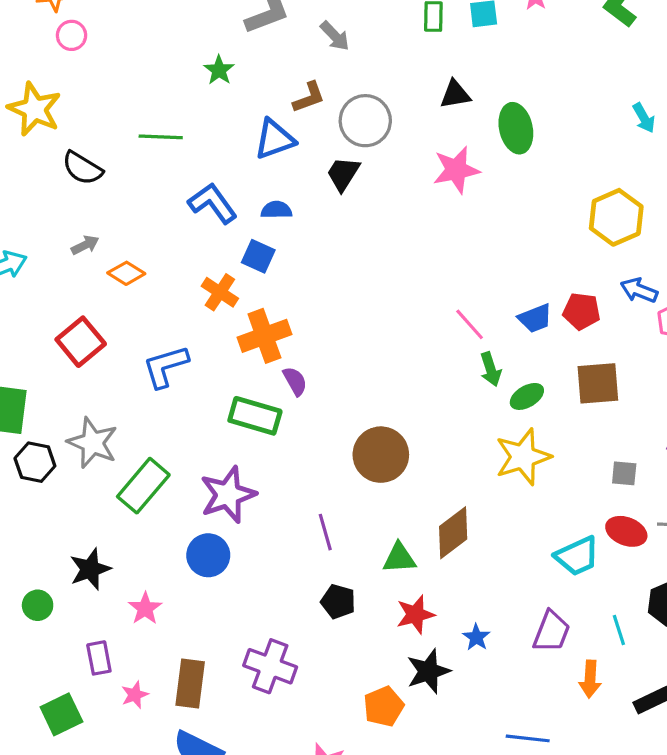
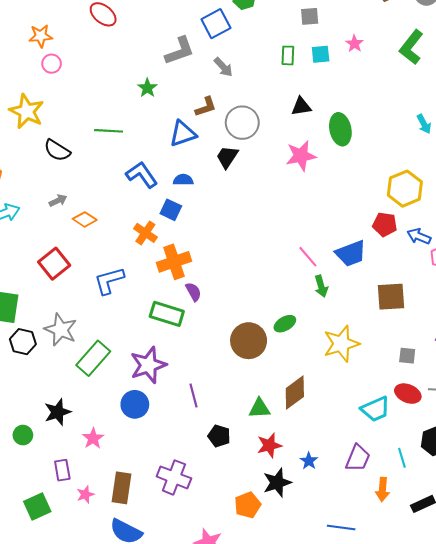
red pentagon: (582, 311) -> (385, 224), moved
blue trapezoid: (535, 318) -> (351, 253), size x1.4
green ellipse: (527, 396) -> (285, 324), moved
purple line: (325, 532) -> (193, 395), moved

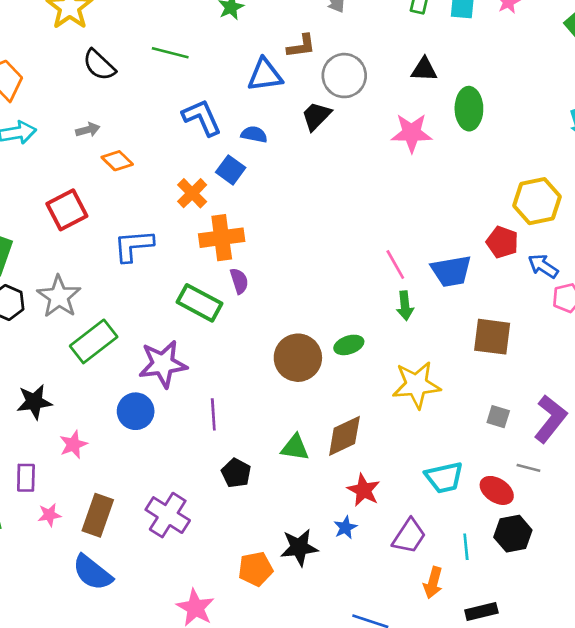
red ellipse: (408, 394) -> (497, 490), moved
red star: (269, 445) -> (364, 490), moved, turned 30

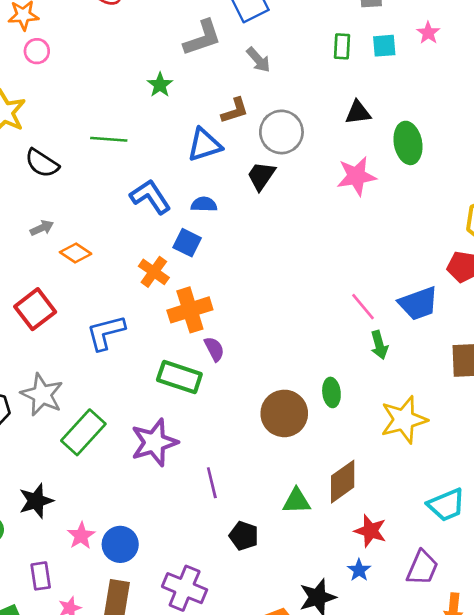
green ellipse: (349, 345) -> (331, 392), turned -68
blue circle: (136, 411) -> (120, 544), moved

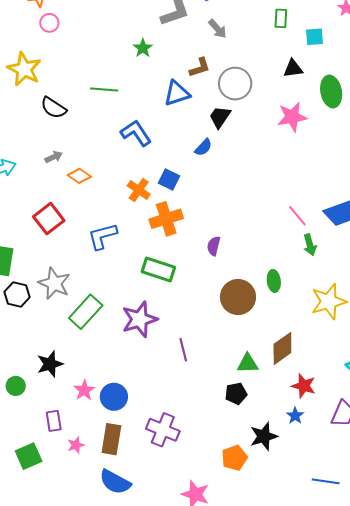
cyan square: (384, 46) -> (314, 37), moved
blue semicircle: (204, 204) -> (203, 147), moved, turned 132
blue square: (187, 243) -> (169, 179), moved
purple semicircle: (214, 349) -> (214, 246), moved, turned -138
black pentagon: (244, 536) -> (236, 394), moved, turned -30

